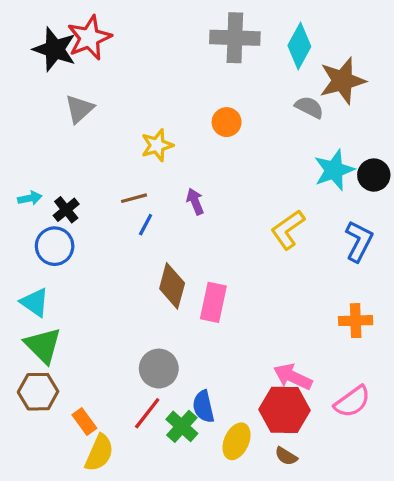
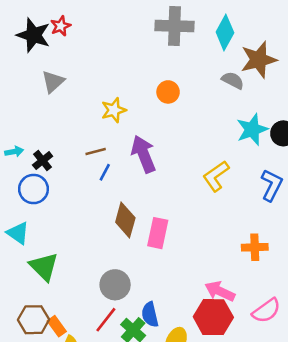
red star: (89, 38) -> (61, 26), size x0.6
purple arrow: (195, 201) -> (143, 154), size x1.8
orange cross: (356, 321) -> (255, 247), moved
green triangle: (43, 345) -> (44, 267), moved
brown hexagon: (38, 392) -> (34, 320), moved

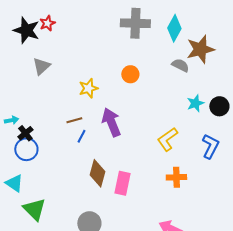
cyan star: (252, 130) -> (195, 103), size x0.7
black cross: (43, 161) -> (25, 133), moved
orange cross: (255, 247) -> (176, 177), moved

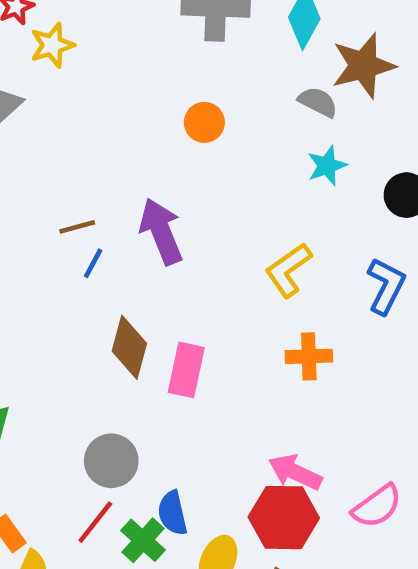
yellow star: (88, 88) -> (52, 45), moved
cyan star: (195, 103) -> (327, 166), moved

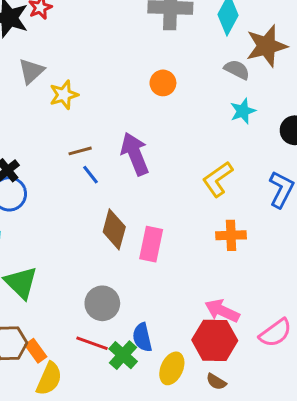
yellow star: (52, 45) -> (64, 95), moved
blue line: (93, 263) -> (90, 175), turned -66
red line: (95, 522) -> (92, 343), turned 72

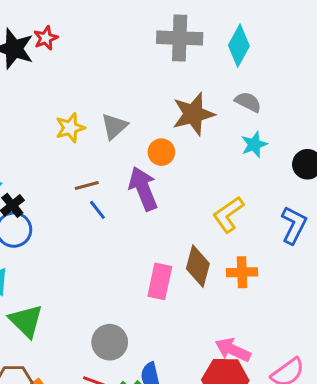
brown star: (267, 46) -> (193, 114), moved
gray triangle: (31, 71) -> (114, 126), moved
orange circle: (163, 83) -> (161, 152), moved
brown diamond: (114, 229) -> (198, 266), moved

